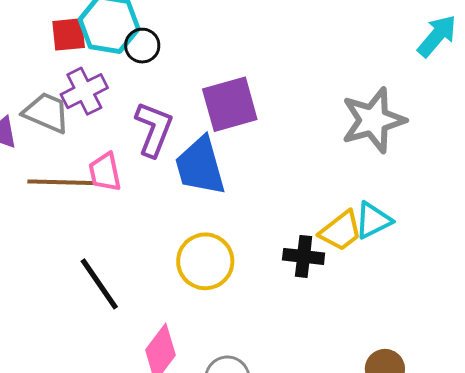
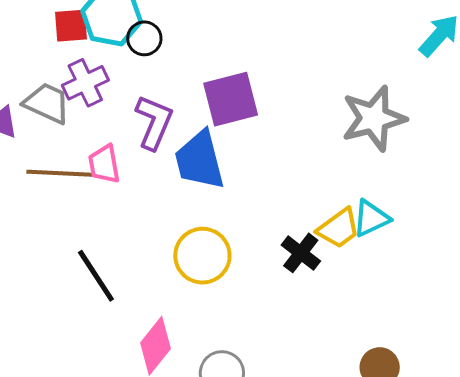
black cross: (304, 256) -> (301, 253), turned 30

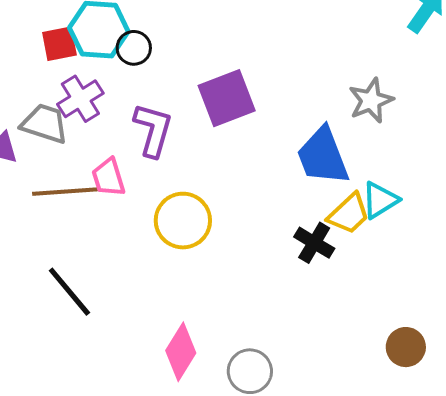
gray star: (374, 118) -> (371, 101), size x0.7
blue trapezoid: (200, 160) -> (323, 156), moved
yellow circle: (202, 256) -> (183, 221), moved
black line: (96, 276) -> (69, 292), moved

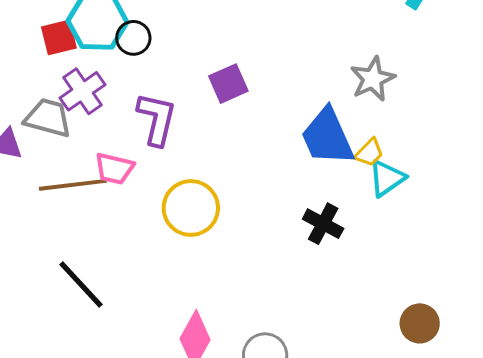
purple square: (227, 98) -> (228, 84), size x0.7
pink trapezoid: (109, 177) -> (114, 168), turned -57
yellow trapezoid: (349, 214) -> (369, 153), moved, size x0.7

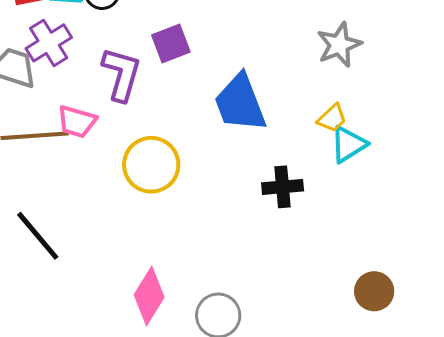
purple square: (228, 84) -> (171, 44), moved
blue trapezoid: (327, 137) -> (240, 103), moved
black cross: (323, 224) -> (283, 187), turned -36

